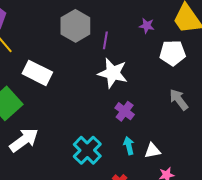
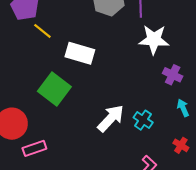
white arrow: (24, 140) -> (111, 118), moved
cyan cross: (87, 150) -> (143, 120), size x0.7

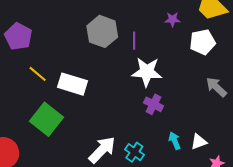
yellow line: (42, 31) -> (38, 74), moved
purple cross: (173, 75) -> (154, 104), moved

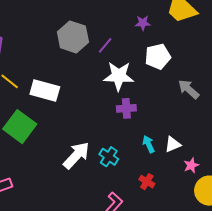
purple line: (134, 41) -> (105, 45), turned 42
white pentagon: (202, 42) -> (158, 57), moved
purple cross: (154, 104) -> (126, 108), turned -30

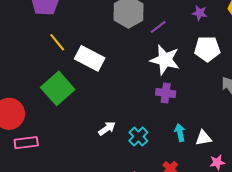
white arrow: (76, 155) -> (107, 128), size x0.6

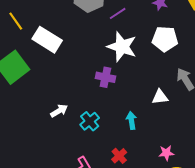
purple cross: (166, 93) -> (105, 77), moved
white triangle: (204, 138) -> (160, 97), moved

